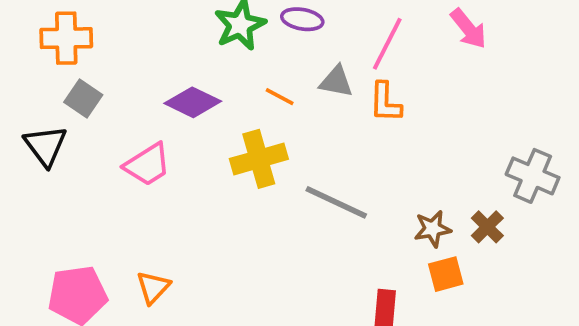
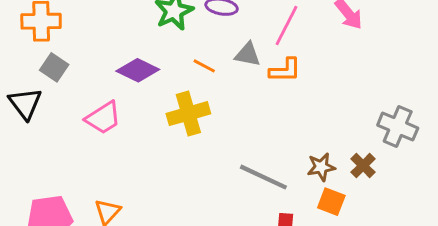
orange L-shape: (385, 102) -> (285, 70), turned -92
gray line: (336, 202) -> (263, 177), moved
orange square: (446, 274) -> (331, 202), turned 36

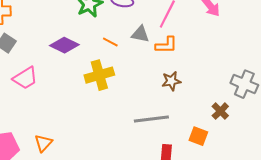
pink trapezoid: (103, 118) -> (25, 78), moved
brown star: (321, 167) -> (171, 81), moved
gray line: (263, 177) -> (151, 119), turned -32

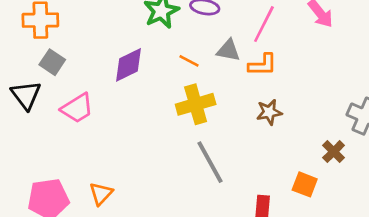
purple diamond: (64, 45) -> (128, 65), turned -52
yellow cross: (99, 75) -> (196, 104), moved
gray line: (151, 119) -> (210, 162), moved, turned 68

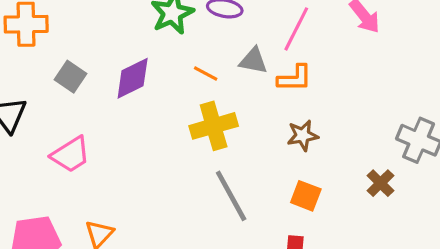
gray square: (52, 62) -> (71, 77), moved
pink trapezoid: (77, 108) -> (71, 155), moved
orange square: (305, 184) -> (306, 196), moved

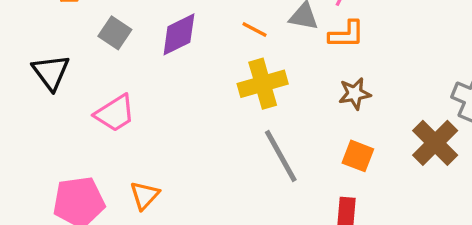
brown cross: (380, 183) -> (435, 143), size x1.6

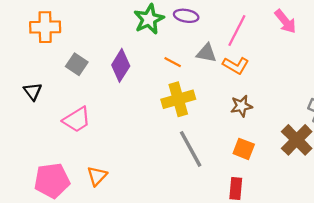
purple diamond: (179, 34) -> (121, 65), turned -32
orange L-shape: (346, 34) -> (236, 65), turned 30
black triangle: (51, 72) -> (33, 91), size x0.7

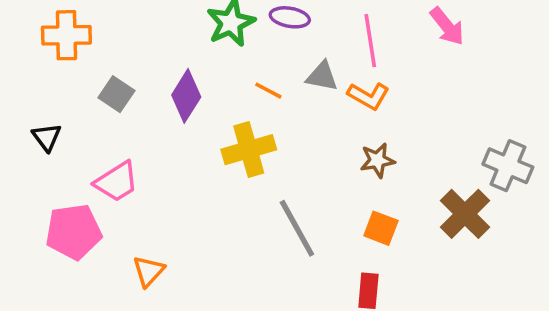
pink line: (237, 30) -> (370, 41), turned -36
yellow cross: (178, 99) -> (249, 150), moved
pink pentagon: (52, 181) -> (74, 232), moved

